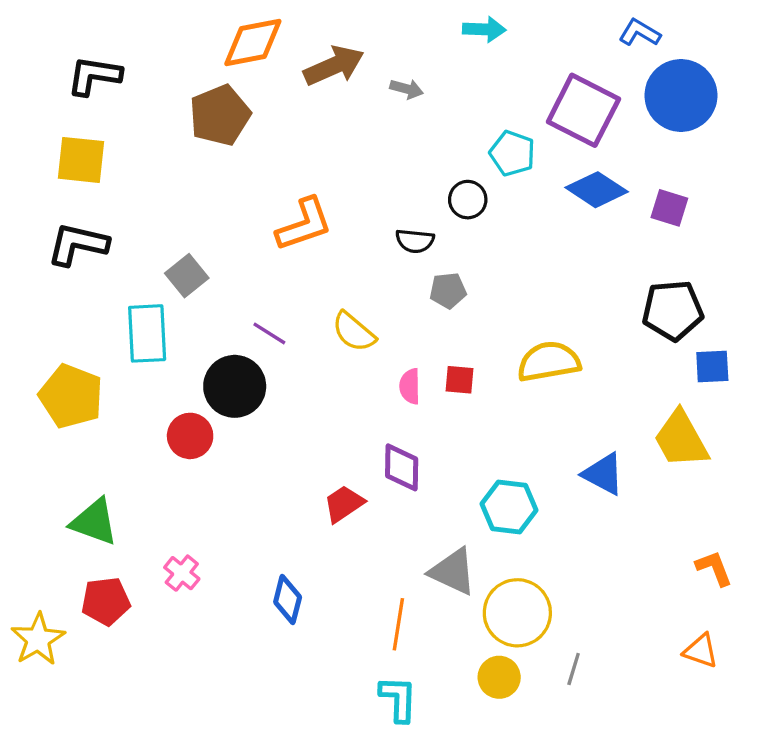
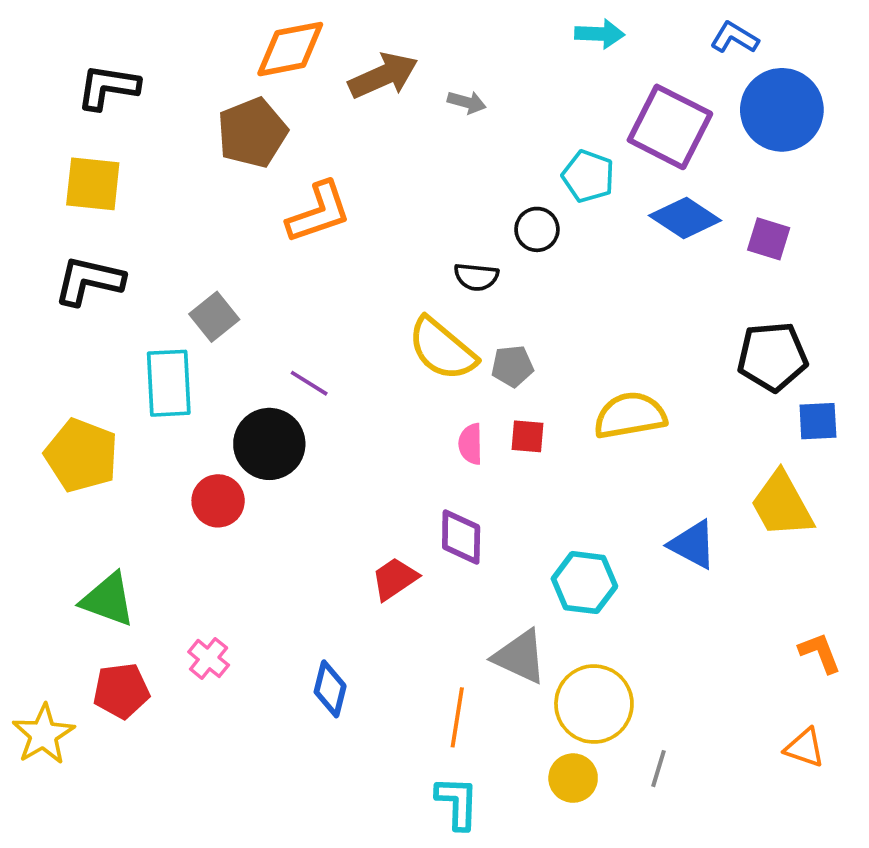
cyan arrow: (484, 29) -> (600, 34), moved
orange L-shape: (304, 224) -> (319, 212), moved
gray pentagon: (448, 290) -> (512, 366), moved
yellow semicircle: (354, 332) -> (442, 349), moved, size x1.4

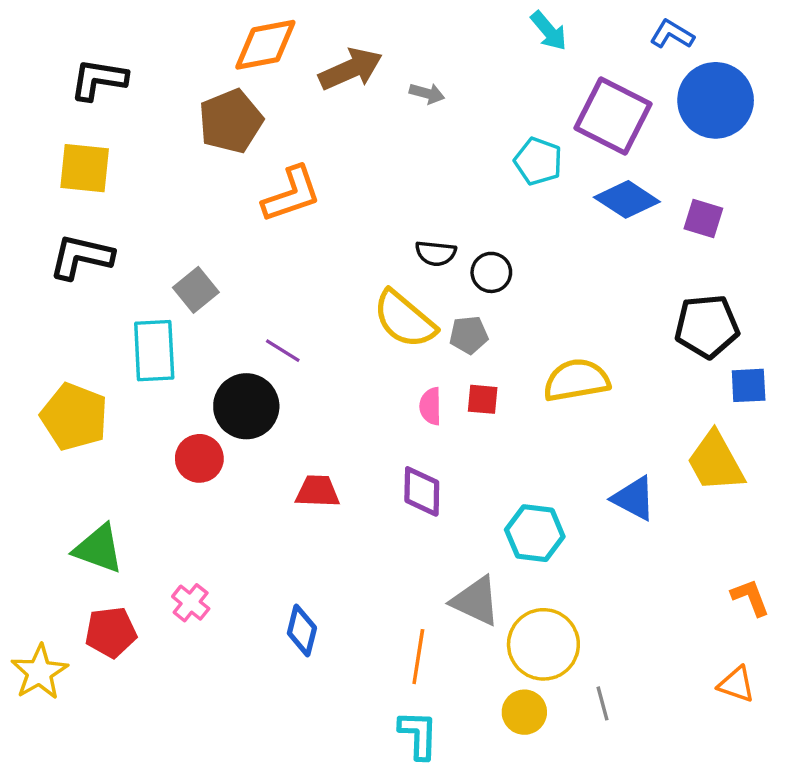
cyan arrow: (600, 34) -> (549, 31), turned 48
black circle: (537, 229) -> (491, 272), moved
red trapezoid: (395, 579) -> (318, 491), moved, turned 36
gray line: (658, 769) -> (603, 703), turned -32

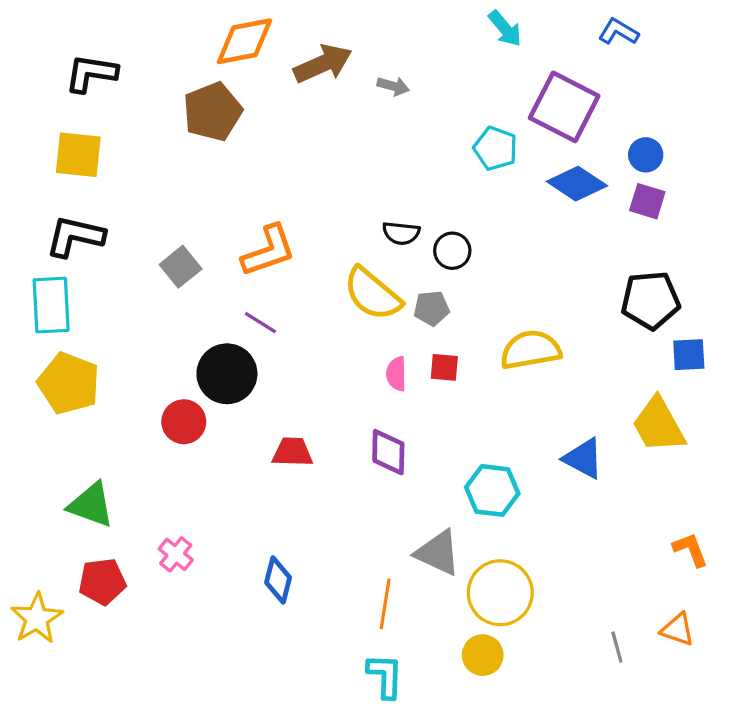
blue circle: (716, 100) -> (646, 155), moved, size x0.5
orange L-shape: (291, 194) -> (268, 251), moved
cyan rectangle: (154, 351) -> (51, 305), moved
gray line: (603, 703) -> (617, 647), moved

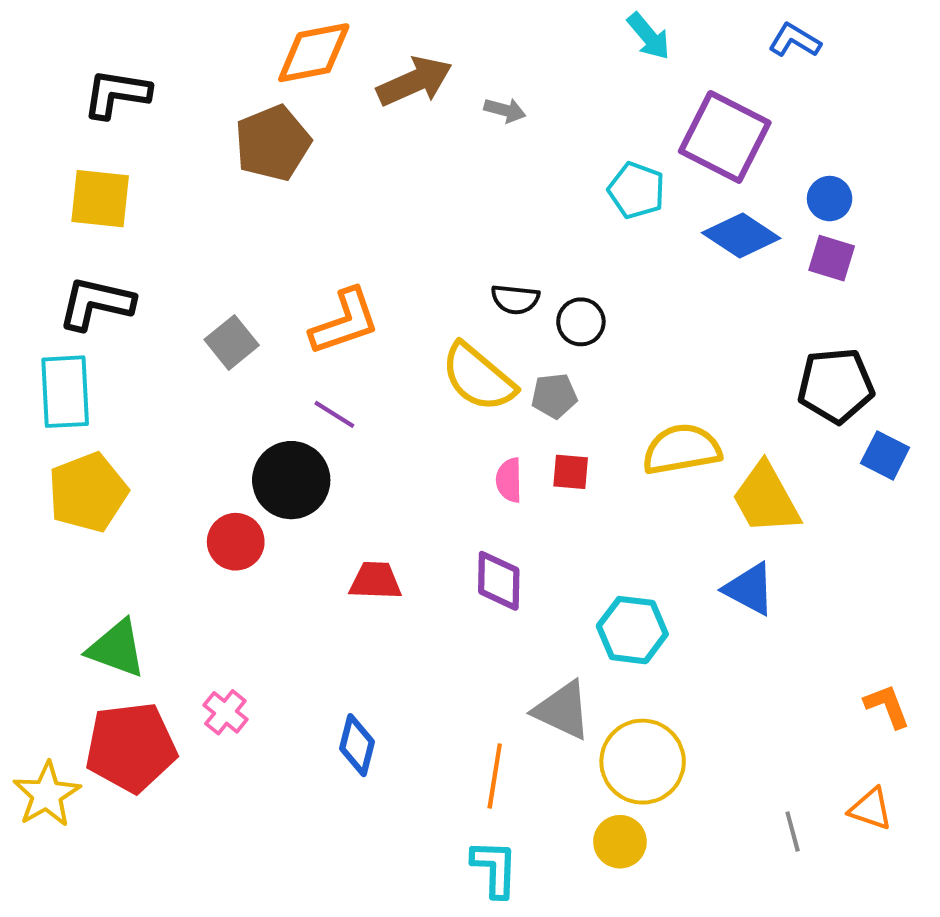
blue square: (689, 355) -> (885, 455), turned 30
yellow pentagon: (69, 383) -> (88, 492), turned 30
yellow trapezoid: (658, 425) -> (766, 499), moved
red pentagon: (102, 582) -> (131, 747), size x1.5

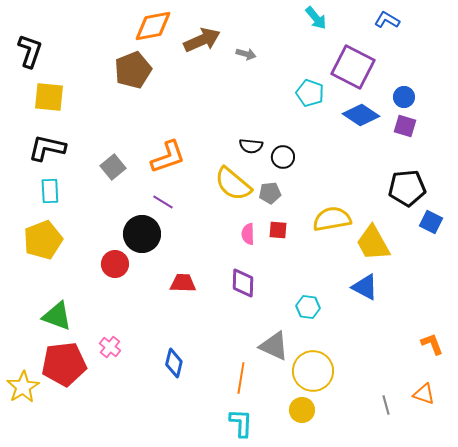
black L-shape: (117, 94) -> (30, 51), moved, turned 100
cyan rectangle: (65, 392) -> (50, 191), moved, size x0.7
cyan hexagon: (632, 630) -> (308, 307), size x0.7

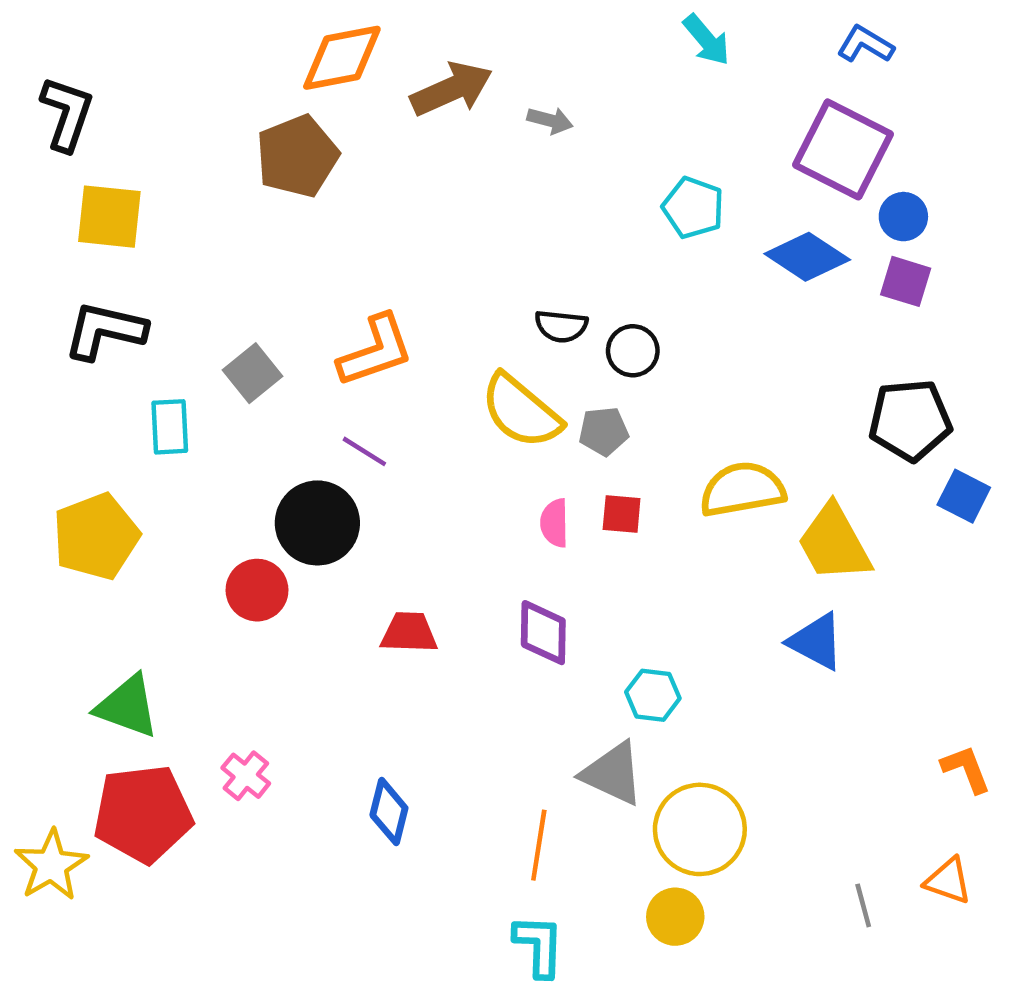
purple square: (353, 67) -> (843, 149), moved
cyan rectangle: (50, 191) -> (170, 427), moved
cyan hexagon: (308, 307) -> (653, 695), moved

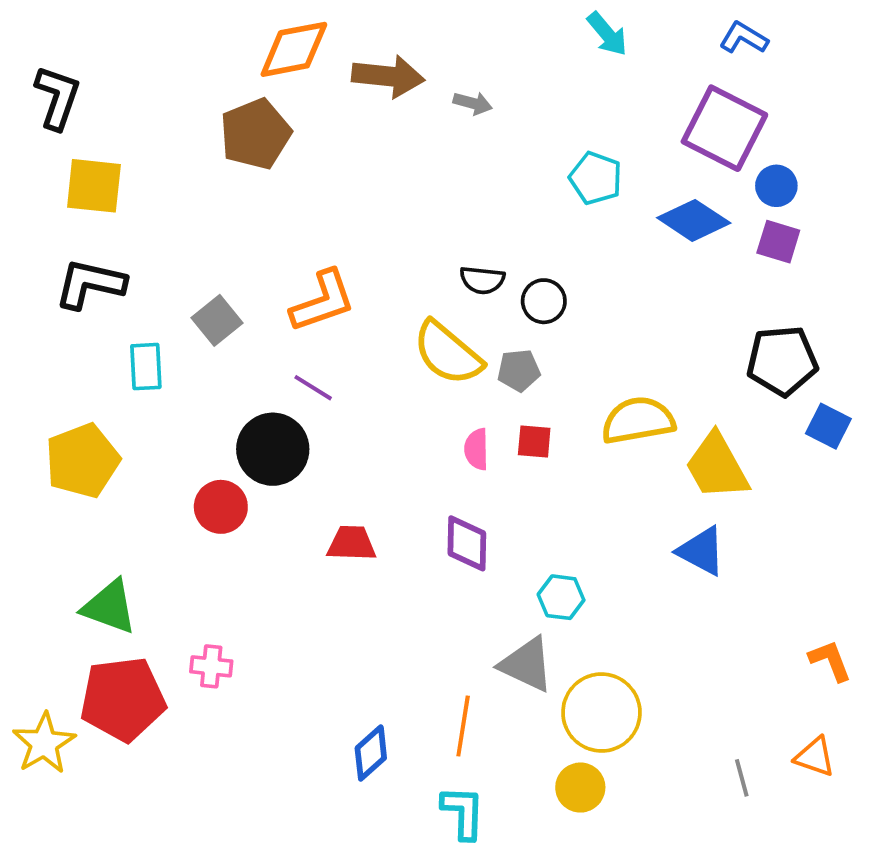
brown arrow: (452, 89) -> (388, 76), turned 30
pink cross: (246, 776) -> (211, 666), turned -33
blue diamond: (389, 812) -> (371, 753), moved, turned 34

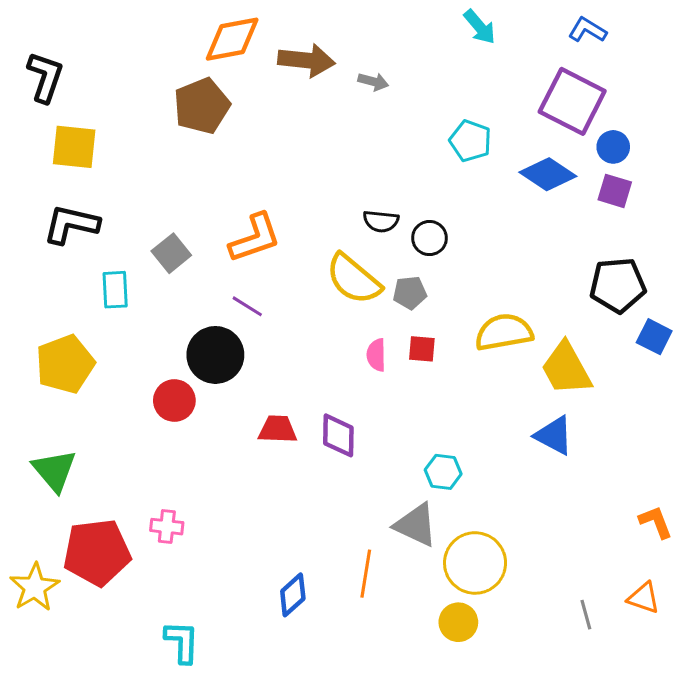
purple diamond: (467, 543) -> (338, 435), moved
green triangle: (109, 607) -> (54, 470), moved, turned 30
cyan L-shape: (463, 812) -> (182, 642), moved

